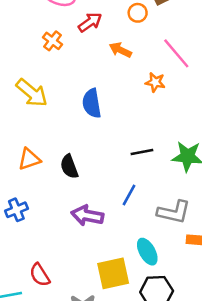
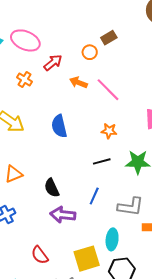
pink line: (176, 53) -> (108, 90), moved
orange star: (155, 82) -> (109, 131), moved
black semicircle: (69, 167) -> (52, 188), moved
cyan ellipse: (147, 252) -> (112, 239), turned 40
red semicircle: (40, 275) -> (40, 255), moved

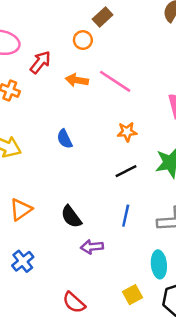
blue semicircle: (59, 126) -> (65, 139), size x0.7
purple arrow: (63, 215) -> (92, 247), size x0.7
yellow square: (87, 259) -> (133, 295), size x0.6

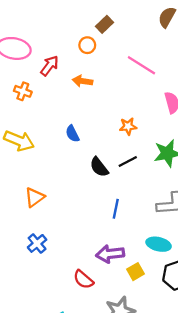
pink line: (115, 81) -> (141, 65), moved
blue line: (126, 216) -> (116, 209), moved
black semicircle: (71, 217) -> (99, 167), moved
purple arrow: (92, 247) -> (110, 254), moved, size x1.4
cyan ellipse: (159, 264) -> (159, 244), turned -70

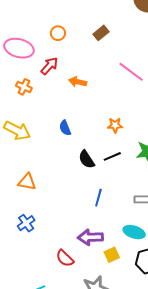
orange circle: (87, 45) -> (58, 33), moved
orange triangle: (35, 197) -> (27, 182), turned 42

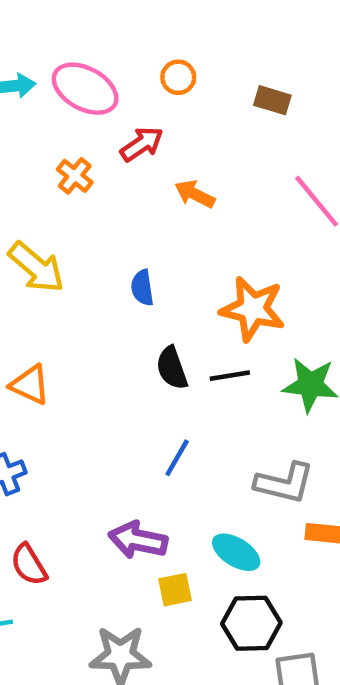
brown rectangle: (101, 33) -> (272, 100), turned 42
orange star: (115, 125) -> (253, 309), size x1.8
red semicircle: (65, 258) -> (29, 565), moved

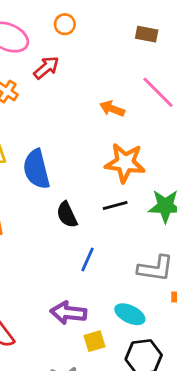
brown rectangle: (272, 100) -> (147, 34), moved
orange arrow: (195, 194) -> (112, 109), moved
blue semicircle: (142, 288) -> (36, 169), moved, size x1.8
black semicircle: (172, 368) -> (67, 215), moved

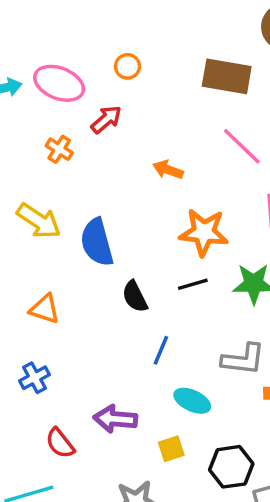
brown rectangle: (147, 34) -> (227, 76), size x1.8
orange arrow: (112, 109) -> (168, 170), moved
purple arrow: (68, 313) -> (115, 419), moved
cyan ellipse: (130, 314) -> (192, 401), moved

